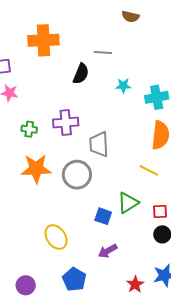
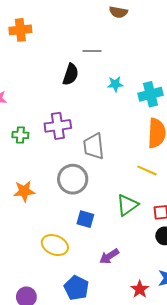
orange cross: (43, 40) -> (20, 30), moved, size x0.7
orange star: (36, 169) -> (24, 191), moved, size x0.7
blue square: (103, 216) -> (85, 219), moved
yellow ellipse: (56, 237) -> (55, 245), turned -30

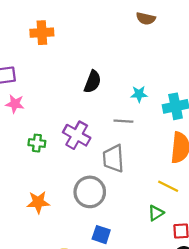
gray line: (92, 51) -> (123, 121), moved
purple cross: (58, 126) -> (77, 135), turned 35
green triangle: (127, 205) -> (156, 213), moved, size x0.7

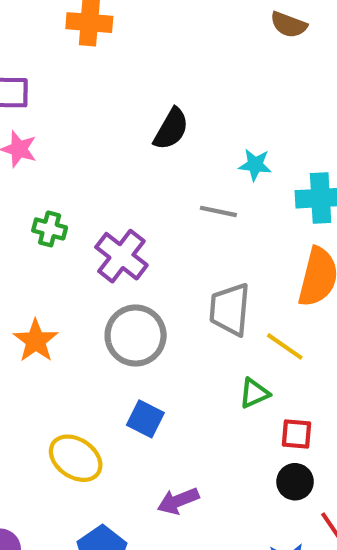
purple cross: (77, 135) -> (121, 256), moved
gray trapezoid: (113, 158) -> (230, 309), moved
orange star: (38, 202) -> (36, 341), turned 30

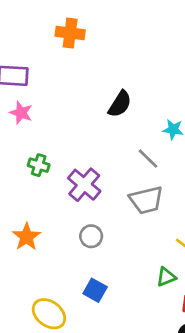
gray line: (218, 211) -> (148, 159), turned 30
gray trapezoid: (230, 309) -> (146, 200), moved, turned -111
gray circle: (136, 336) -> (91, 236), size x0.6

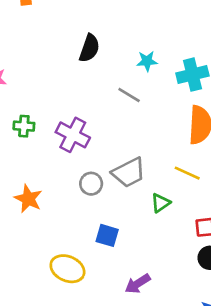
gray trapezoid: (146, 200) -> (129, 172), moved
green triangle: (166, 277) -> (161, 203), moved

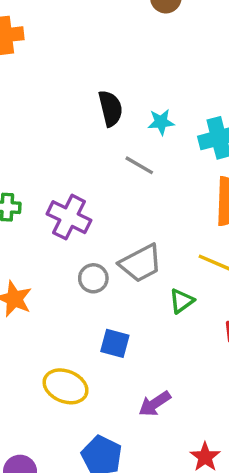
black semicircle: (89, 48) -> (110, 108), moved, turned -32

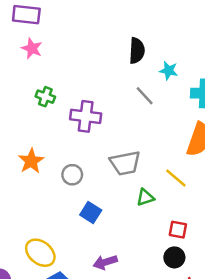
purple cross: (69, 217) -> (86, 116), turned -36
gray circle: (93, 278) -> (72, 175), moved
yellow ellipse: (66, 386) -> (40, 253), moved

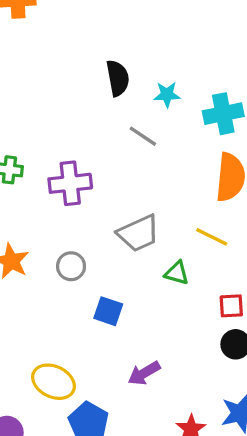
green triangle: (145, 197) -> (177, 273), turned 48

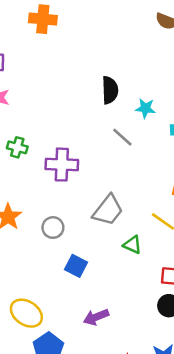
gray trapezoid: (138, 233) -> (108, 210), turned -36

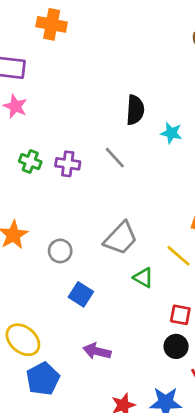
orange cross: (43, 19) -> (52, 24), moved
gray line: (122, 137) -> (115, 158), moved
purple cross: (62, 165) -> (68, 164), moved, size x0.7
purple arrow: (96, 317) -> (97, 351), turned 30

